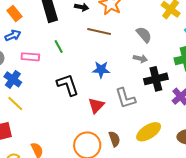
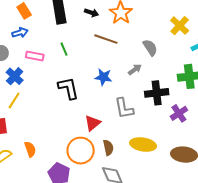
gray arrow: (140, 59) -> (135, 70), moved, turned -56
yellow line: (15, 104) -> (14, 100), turned 72
red triangle: (96, 105) -> (93, 123), moved
yellow ellipse: (149, 132) -> (143, 145), turned 35

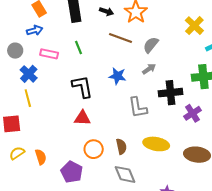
gray semicircle: (150, 48) -> (151, 45), moved, turned -108
yellow line: (14, 100) -> (28, 98), turned -48
red triangle: (93, 123) -> (82, 118), moved, turned 42
orange semicircle: (30, 149) -> (41, 157), moved
orange circle: (81, 151) -> (94, 149), size x0.7

